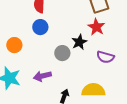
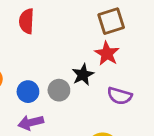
blue circle: (40, 27) -> (28, 92), moved

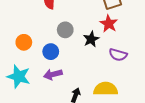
gray circle: (59, 90) -> (65, 30), moved

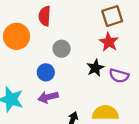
black star: (91, 39) -> (95, 68), moved
orange circle: (24, 42) -> (17, 36), moved, size x1.5

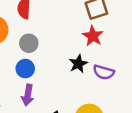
gray circle: (62, 49) -> (29, 43), moved
purple arrow: (48, 97) -> (28, 95), turned -66

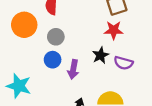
red star: (93, 36) -> (114, 30), turned -30
purple arrow: (28, 95) -> (73, 69), moved

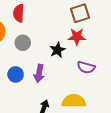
black star: (101, 55) -> (57, 50), moved
blue circle: (53, 60) -> (16, 74), moved

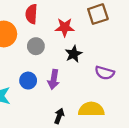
red star: (77, 37) -> (65, 27), moved

